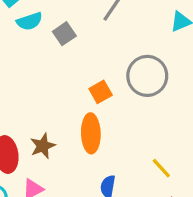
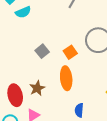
gray square: (64, 34) -> (42, 51), moved

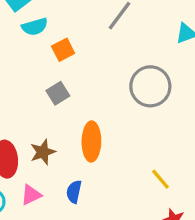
orange square: (70, 52) -> (63, 50), moved
blue semicircle: (79, 110) -> (74, 192), moved

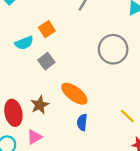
cyan semicircle: (35, 27) -> (24, 43), moved
orange ellipse: (91, 141) -> (74, 94), turned -48
blue semicircle: (74, 192) -> (82, 122), moved

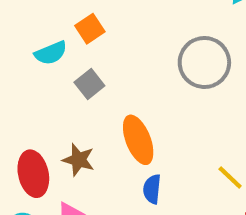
orange ellipse: (74, 94) -> (138, 140), turned 32
brown star: (40, 105) -> (79, 160), turned -30

